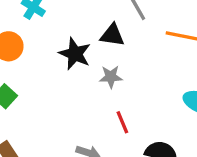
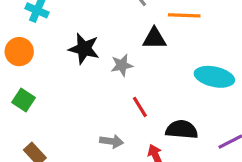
black triangle: (112, 35) -> (154, 38), moved

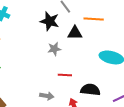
black star: (84, 49) -> (50, 21), moved
red line: (140, 107) -> (65, 75), turned -56

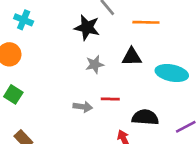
black triangle: (75, 33) -> (132, 57), moved
gray arrow: (47, 96) -> (83, 107), moved

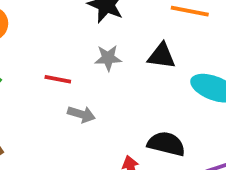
red line: (110, 99) -> (58, 79), moved

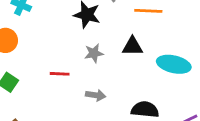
gray arrow: (81, 114) -> (96, 95), moved

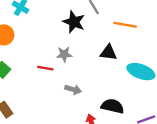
gray star: (94, 53) -> (64, 54), moved

